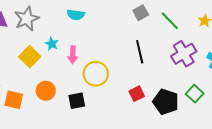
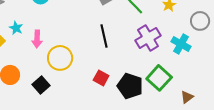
red square: (137, 94) -> (101, 78), turned -35
green square: (195, 94) -> (159, 78), size x1.4
black square: (77, 101) -> (41, 85), turned -30

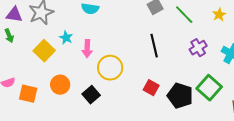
purple cross: (148, 38) -> (198, 48), size x0.7

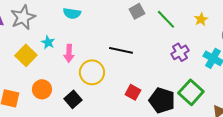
black line: (154, 46) -> (121, 50), moved, turned -65

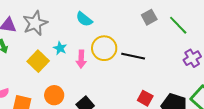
cyan semicircle: (72, 13) -> (84, 19), turned 30
yellow circle: (92, 72) -> (104, 48), moved

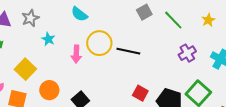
gray star: (35, 23) -> (30, 18), size x0.7
cyan star: (60, 48) -> (48, 39), moved
yellow square: (38, 61) -> (25, 69), moved

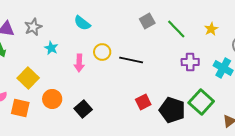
yellow circle: (99, 43) -> (102, 52), size x0.7
purple cross: (187, 53) -> (190, 62), turned 30
red square: (140, 93) -> (143, 102), turned 35

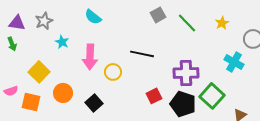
yellow circle: (102, 52) -> (113, 72), moved
purple cross: (190, 62) -> (186, 73), moved, size x1.4
pink arrow: (79, 63) -> (90, 57), size x1.4

